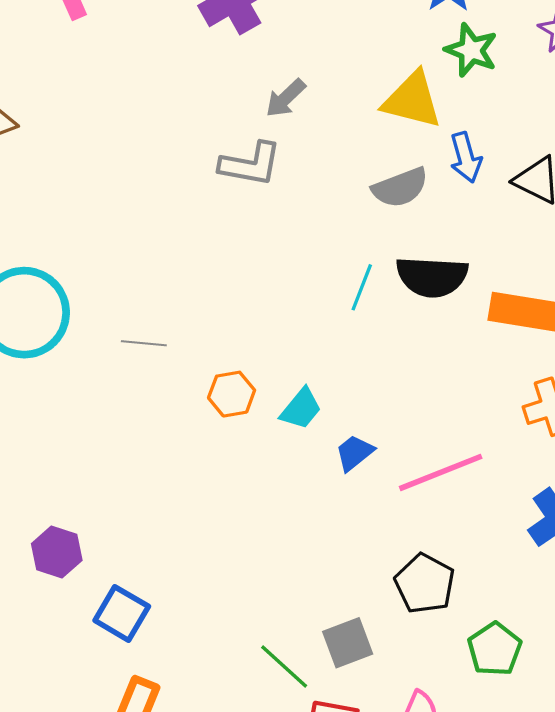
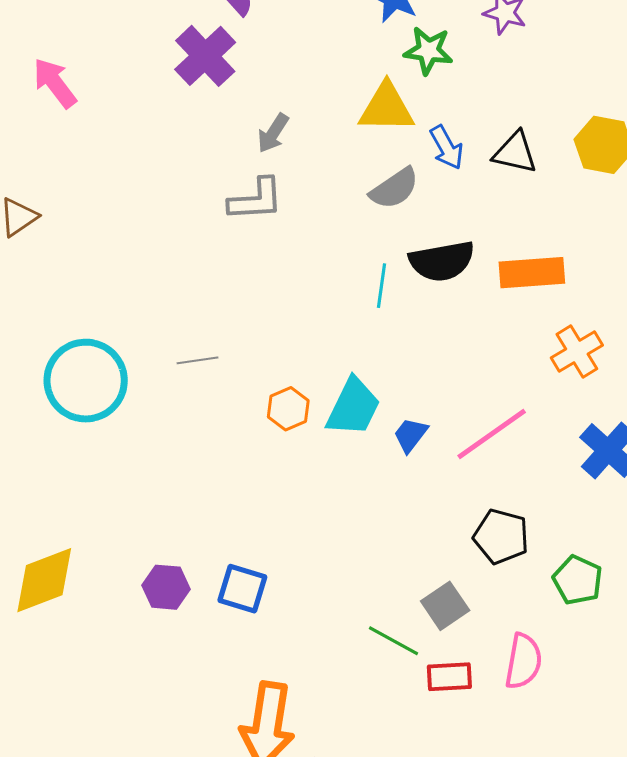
gray line: (144, 343) -> (197, 360), moved
cyan trapezoid: (301, 409) -> (353, 407), size x1.5
blue square: (122, 613) -> (242, 589), moved

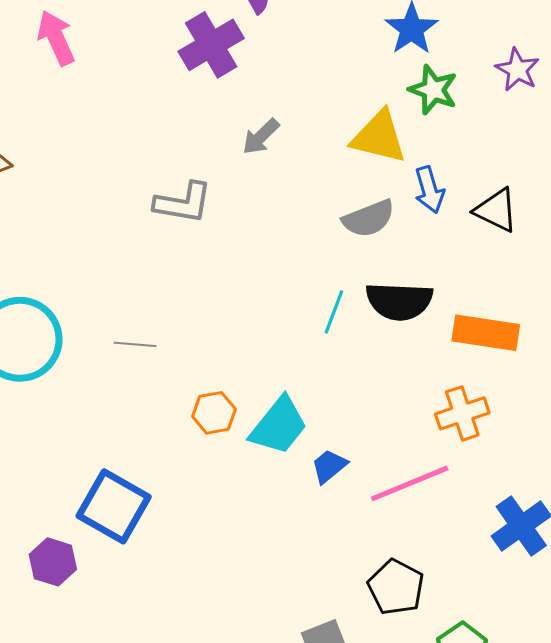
gray L-shape: (256, 200) -> (183, 203), moved
orange cross: (577, 351) -> (462, 413), moved
blue square: (242, 589) -> (114, 506), moved, size x1.4

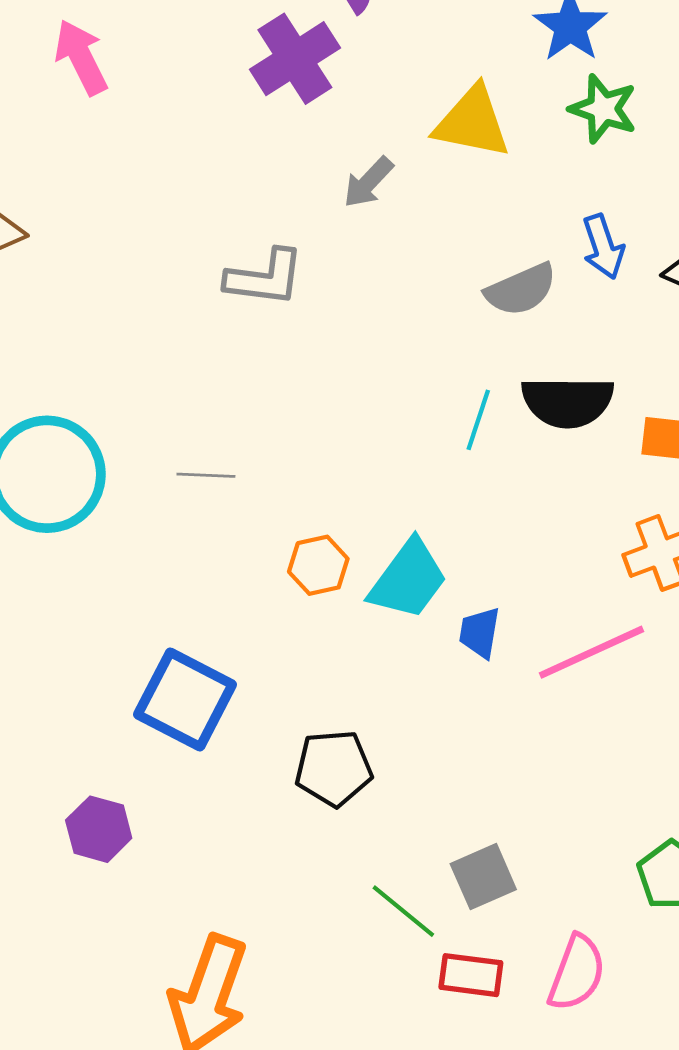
yellow triangle: (379, 137) -> (472, 122), moved
blue trapezoid: (329, 466) -> (480, 633), turned -39
purple hexagon: (53, 562) -> (99, 829), moved
black pentagon: (396, 587) -> (334, 768), moved, turned -30

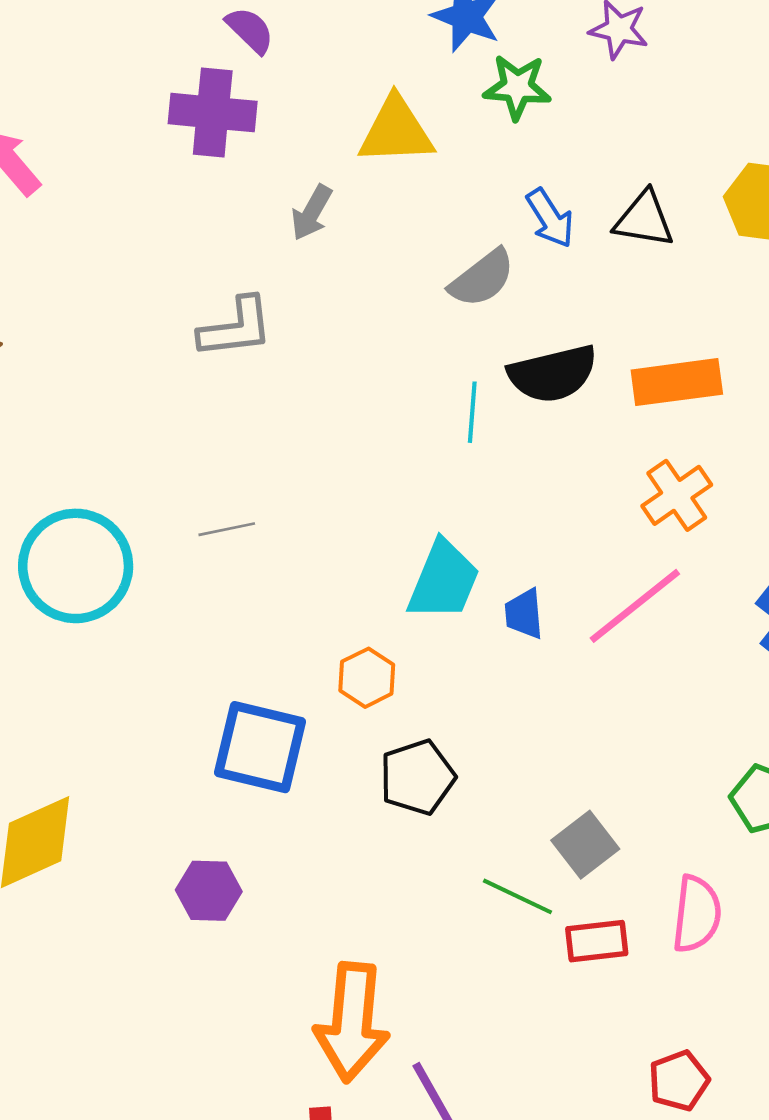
purple cross: (295, 59) -> (213, 113), turned -38
orange hexagon: (318, 565) -> (367, 678), moved

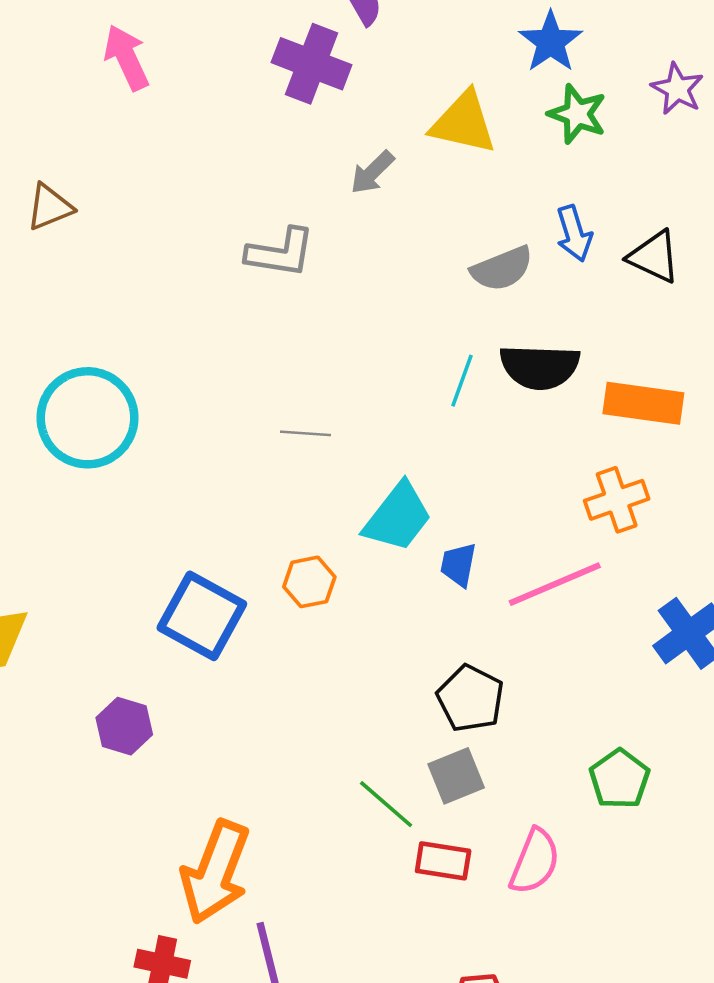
gray line: (227, 529) -> (305, 433), moved
black pentagon: (417, 777) -> (470, 698), moved, turned 30

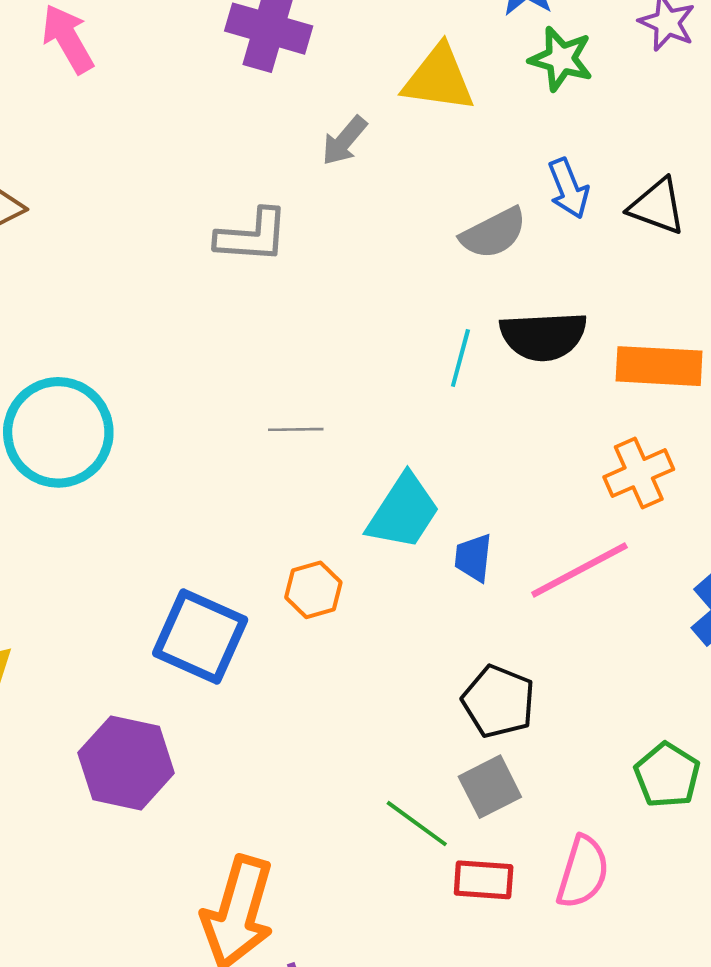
purple hexagon: (124, 726) -> (126, 763), size x1.5

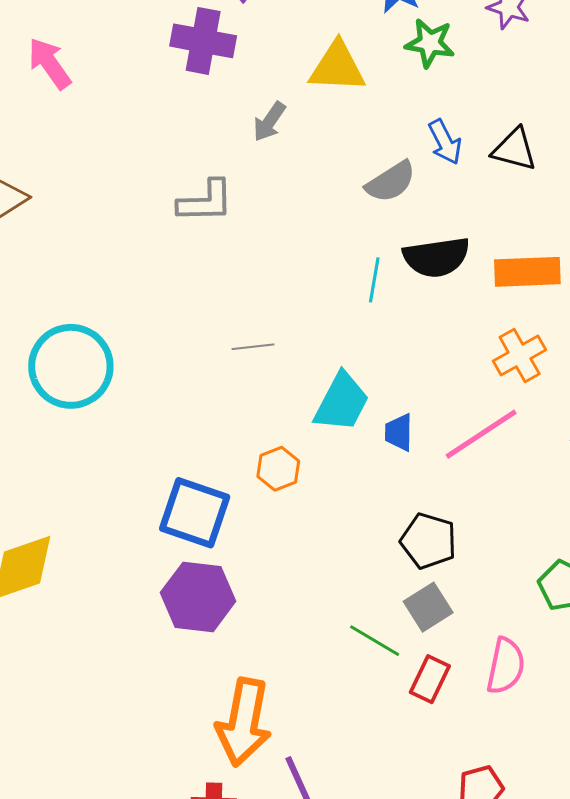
purple hexagon: (126, 763) -> (198, 597), moved
red rectangle: (484, 880) -> (430, 679), turned -63

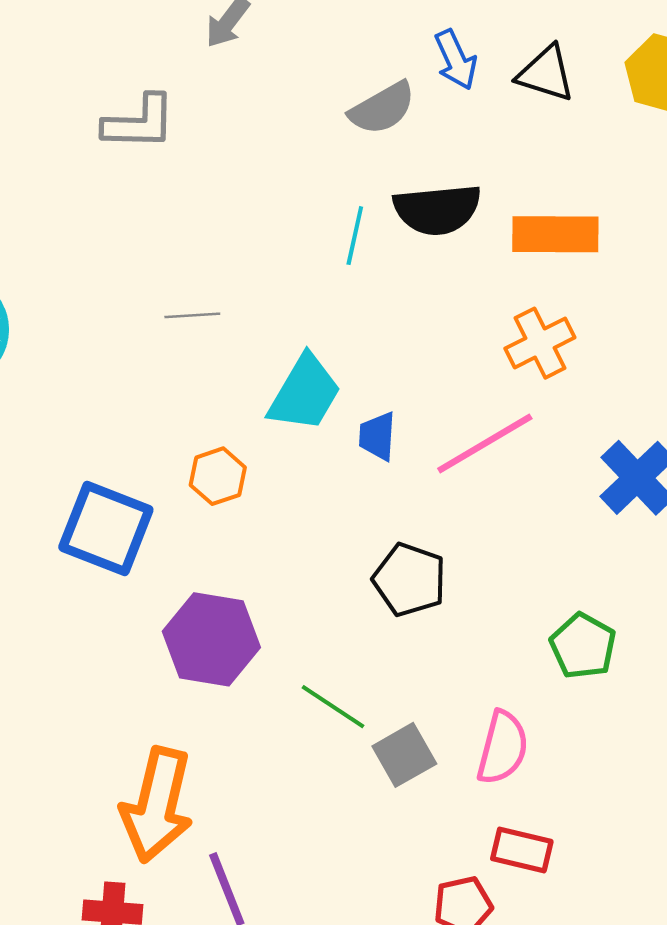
purple hexagon: (198, 597) -> (211, 639), moved
gray square: (428, 607) -> (404, 755), moved
red rectangle: (430, 679) -> (522, 850), moved, turned 75

